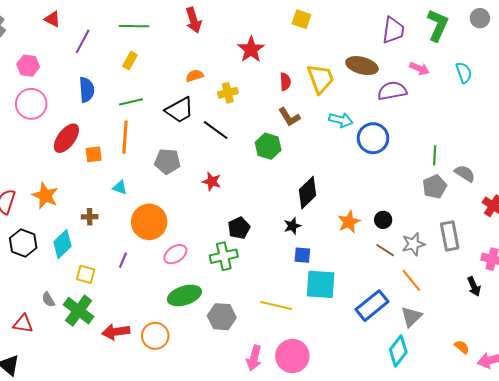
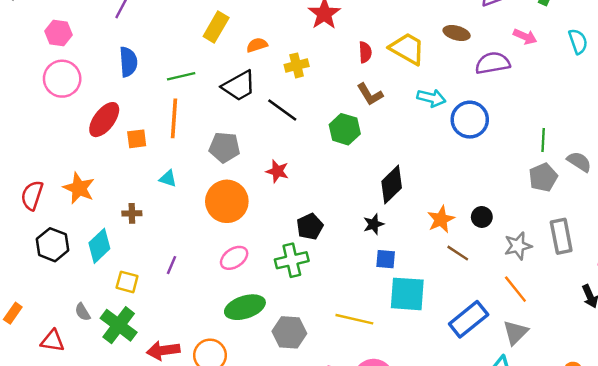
yellow rectangle: (130, 61) -> (216, 27), moved, size x1.4
brown ellipse: (362, 66) -> (457, 33), size x0.7
yellow trapezoid: (321, 79) -> (407, 49), turned -40
orange circle: (149, 222) -> (227, 201), moved
brown line: (385, 250) -> (458, 253), moved

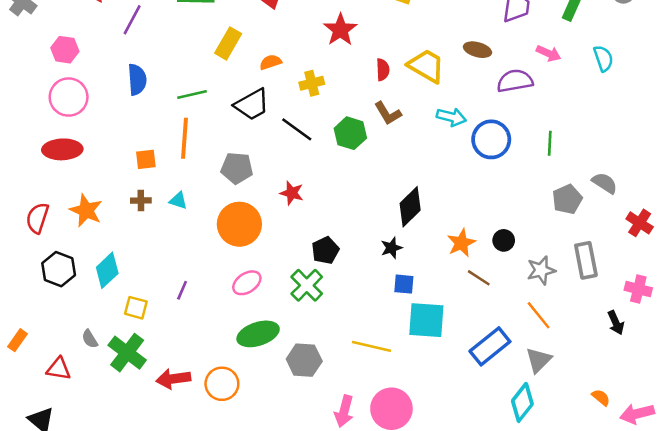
red ellipse: (104, 120) -> (62, 149), moved, turned 51
green hexagon: (345, 129) -> (350, 133), moved
green line: (543, 140) -> (550, 143), moved
brown cross: (132, 213) -> (141, 201), moved
green cross: (292, 260) -> (307, 285), turned -32

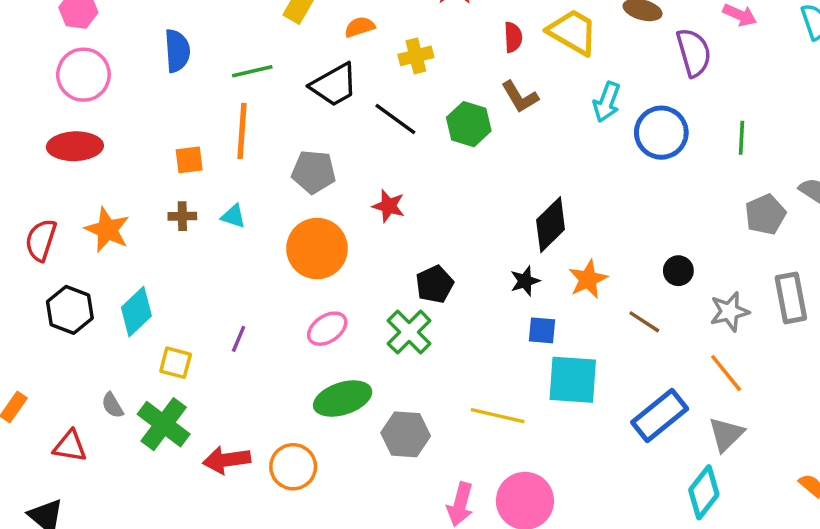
purple semicircle: (515, 81) -> (694, 52), turned 84
cyan arrow: (451, 117) -> (607, 102), turned 96
orange star: (461, 243) -> (588, 279), moved

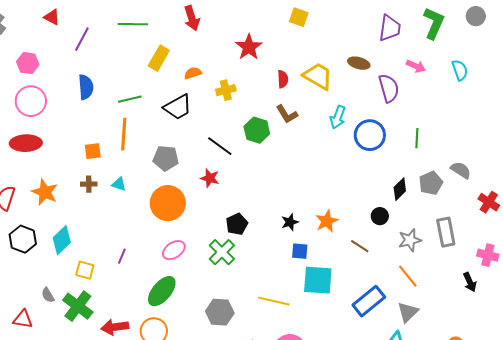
black line: (395, 119) -> (220, 146), moved
black diamond: (551, 225) -> (400, 189), moved, size x0.7
green ellipse: (343, 399) -> (162, 291), moved, turned -32

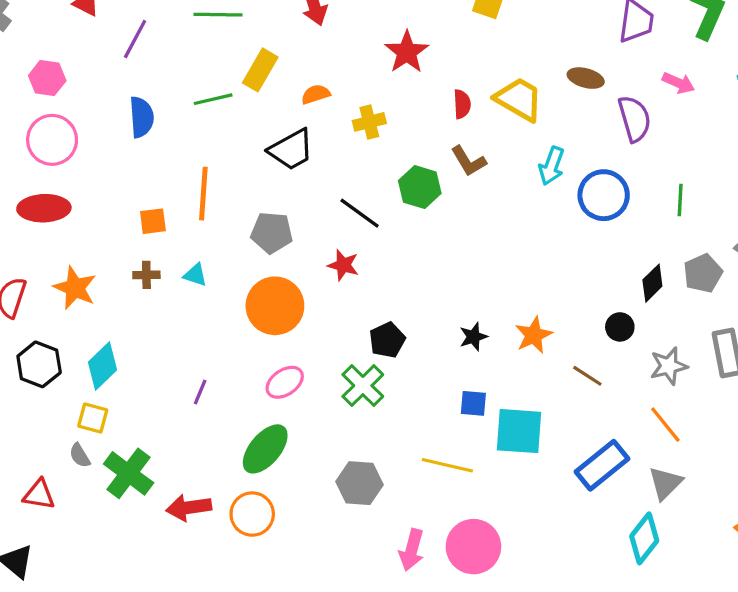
green line: (130, 99) -> (213, 99), moved
blue square: (300, 251) -> (473, 403), moved
yellow square: (85, 270) -> (93, 418), moved

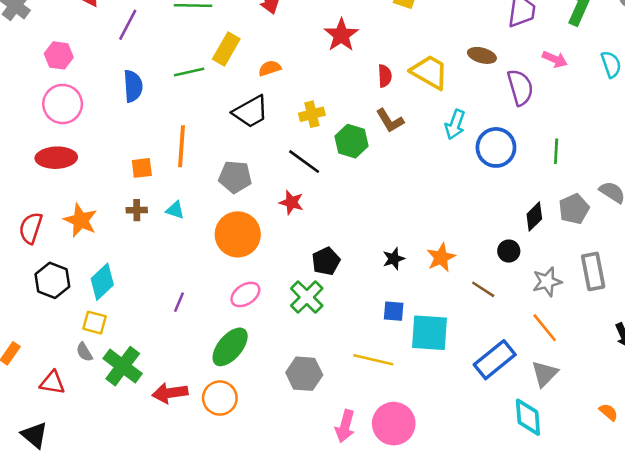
yellow cross: (369, 122) -> (312, 114), moved
cyan diamond: (644, 538) -> (528, 417), turned -42

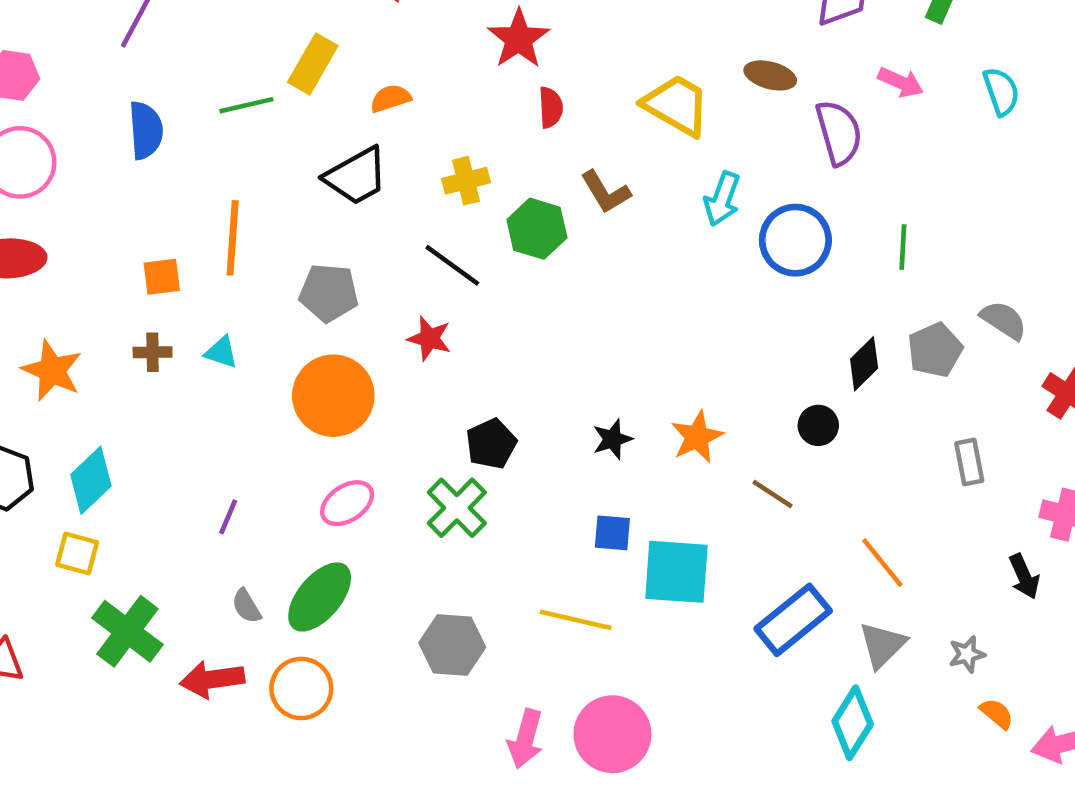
red semicircle: (385, 76) -> (551, 107), moved
gray rectangle: (593, 271) -> (969, 462), size x0.7
gray star: (547, 282) -> (967, 654), moved, size x0.7
gray semicircle: (84, 352) -> (246, 606), moved
cyan diamond: (528, 417) -> (853, 723), turned 36

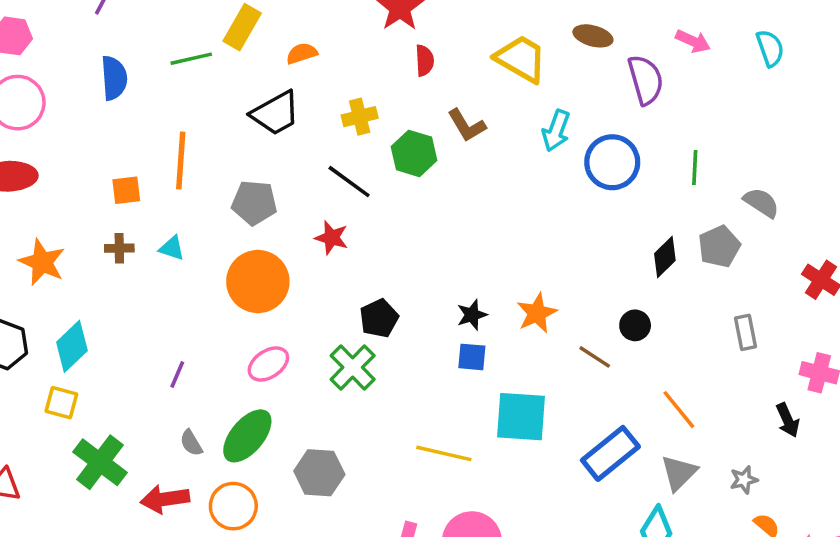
gray semicircle: (1004, 320) -> (761, 203), moved
black circle: (818, 425) -> (635, 325), moved
blue square: (612, 533) -> (472, 357), moved
gray hexagon: (452, 645) -> (319, 473), moved

